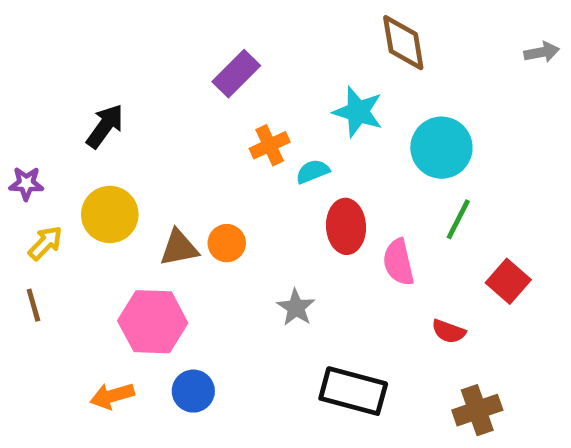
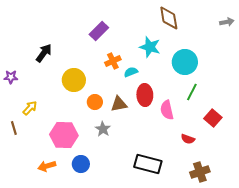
yellow circle: (110, 214) -> (74, 80), moved
yellow arrow: (45, 243) -> (30, 108), moved
brown triangle: (179, 248) -> (119, 104), moved
gray star: (296, 308) -> (103, 129), moved

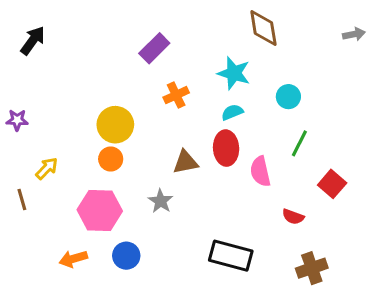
black arrow: (44, 53) -> (33, 40), moved
cyan circle: (185, 62) -> (288, 97), size x0.6
cyan semicircle: (131, 72) -> (232, 112), moved
orange circle: (95, 102) -> (111, 159), moved

